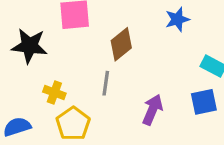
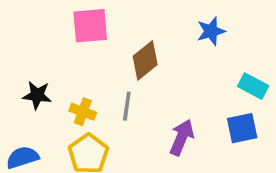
black star: (29, 46) -> (37, 95), moved, size x0.7
yellow cross: (54, 93) -> (83, 112), moved

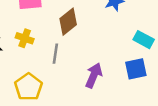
yellow cross: (83, 112) -> (25, 38), moved

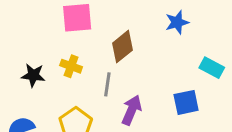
blue square: (136, 69) -> (186, 102), moved
purple arrow: (94, 75) -> (132, 110), moved

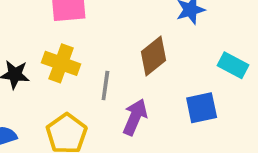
brown diamond: (123, 47) -> (153, 56), moved
yellow cross: (71, 66) -> (61, 63), size x1.4

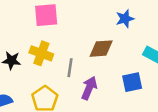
brown diamond: (153, 56) -> (101, 49), turned 35

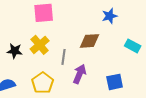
yellow cross: (41, 53) -> (40, 45), turned 30
blue square: (132, 82) -> (115, 82), moved

